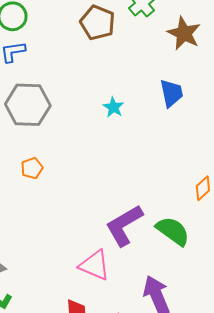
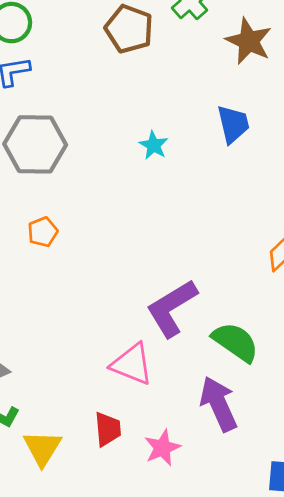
green semicircle: (173, 231) -> (235, 342), moved

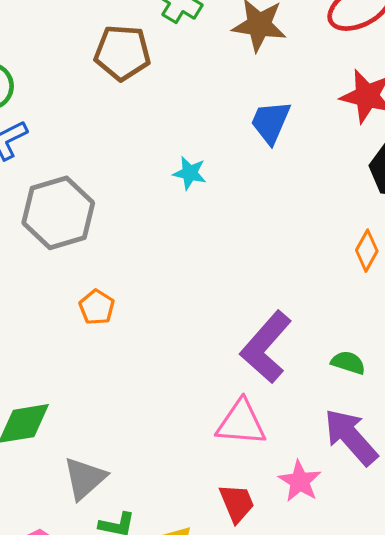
blue trapezoid: (233, 124) -> (271, 122), turned -126
green semicircle: (235, 342) -> (348, 363), size x0.6
pink star: (162, 448) -> (300, 481), moved

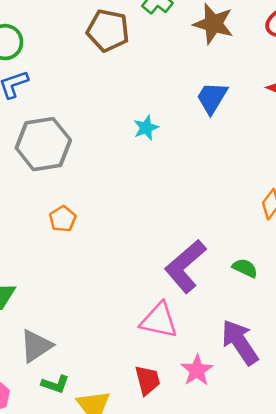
cyan star: (190, 173) -> (146, 128), turned 30
green semicircle: (348, 363) -> (245, 268), moved

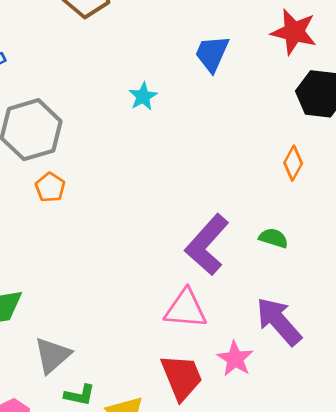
orange pentagon: (63, 219) -> (50, 187), moved
red trapezoid: (147, 380) -> (182, 377), size x1.4

